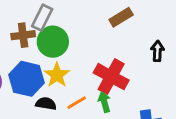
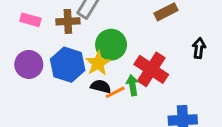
green circle: (53, 42) -> (111, 45), moved
green arrow: (104, 102) -> (132, 85), moved
black semicircle: (46, 104) -> (101, 86), moved

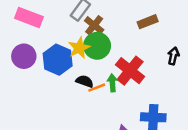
pink rectangle: (30, 20) -> (29, 17), size x1.5
brown cross: (68, 21) -> (94, 25), moved, turned 36
yellow star: (98, 63) -> (79, 48), moved

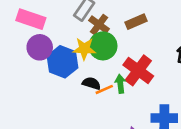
brown rectangle: (148, 22) -> (136, 22), moved
yellow star: (79, 48) -> (84, 49), turned 30
purple circle: (24, 56) -> (40, 47), moved

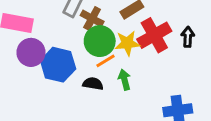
yellow star: (84, 49) -> (127, 43), moved
red cross: (138, 70) -> (154, 35), moved, turned 32
orange line: (104, 89) -> (106, 61), moved

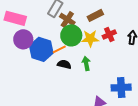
red cross: (154, 35) -> (109, 35), size x0.6
orange line: (106, 61) -> (59, 49), moved

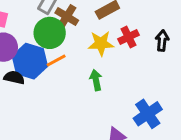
green circle: (71, 35) -> (50, 33), moved
black semicircle: (64, 64) -> (14, 77), moved
blue cross: (121, 88) -> (148, 114), turned -30

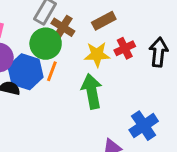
black arrow: (162, 41) -> (159, 52), size x1.4
orange line: (56, 60) -> (52, 71), turned -42
green arrow: (96, 80) -> (92, 91), size x1.6

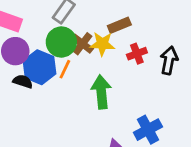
brown cross: (63, 27) -> (82, 44), moved
yellow star: (97, 55) -> (102, 44), moved

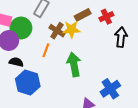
green circle: (61, 42) -> (21, 28), moved
red cross: (137, 54) -> (106, 17), moved
blue hexagon: (40, 67) -> (28, 83), moved

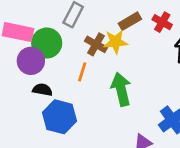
red cross: (106, 17) -> (162, 22), turned -32

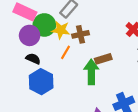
brown rectangle: (130, 21) -> (103, 59), moved
yellow star: (116, 42) -> (61, 30), moved
brown cross: (96, 44) -> (80, 34), turned 35

